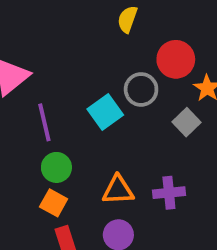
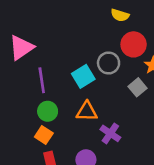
yellow semicircle: (127, 19) -> (120, 15), moved, turned -96
orange triangle: (118, 190) -> (87, 111), moved
purple cross: (169, 193) -> (110, 133), moved, turned 36

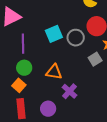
cyan square: (83, 76) -> (54, 34), moved

